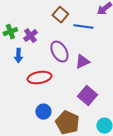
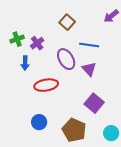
blue line: (83, 27) -> (89, 45), moved
purple triangle: (82, 62) -> (89, 69), turned -49
blue circle: (43, 112) -> (39, 122), moved

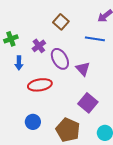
purple cross: (37, 43) -> (39, 46), moved
blue line: (89, 45) -> (95, 39), moved

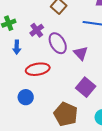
blue circle: (33, 122) -> (26, 97), moved

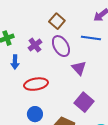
purple ellipse: (58, 43) -> (61, 46), moved
blue circle: (26, 97) -> (35, 114), moved

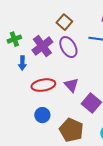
purple cross: (35, 45) -> (42, 46), size x1.5
purple triangle: (79, 68) -> (71, 85), moved

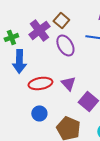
purple cross: (42, 46) -> (39, 30), moved
blue arrow: (22, 63) -> (19, 61), size x1.6

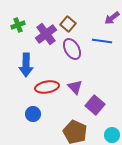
green cross: (11, 37) -> (18, 25), moved
blue circle: (39, 113) -> (33, 114), moved

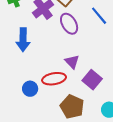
blue line: (102, 41) -> (99, 16), turned 42
red ellipse: (47, 87) -> (54, 79), moved

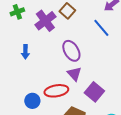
purple ellipse: (69, 24) -> (71, 51), moved
blue arrow: (23, 40) -> (25, 52), size x0.6

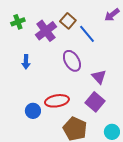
blue line: (101, 28) -> (87, 34), moved
purple triangle: (74, 74) -> (99, 77), moved

